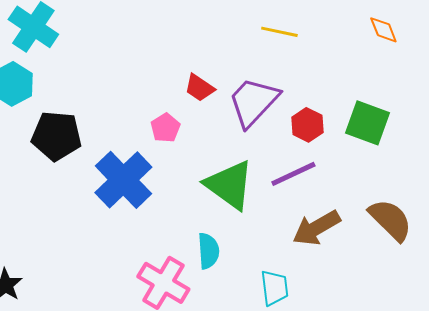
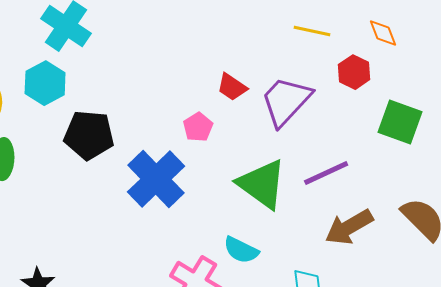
orange diamond: (383, 30) -> (383, 33), moved
red hexagon: (307, 125) -> (354, 72), moved
cyan semicircle: (208, 251) -> (241, 250), turned 120

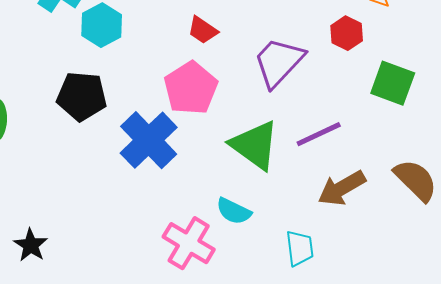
cyan hexagon: (45, 83) -> (102, 25), moved
red trapezoid: (232, 87) -> (203, 30), moved
pink pentagon: (198, 127) -> (191, 88), size x1.8

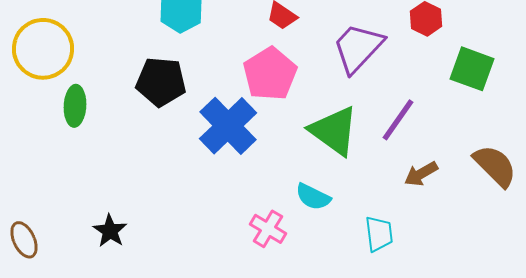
purple line: (319, 134) -> (398, 120), turned -30
brown arrow: (342, 188) -> (421, 174), size x0.7
pink cross: (189, 243) -> (268, 229), size x0.7

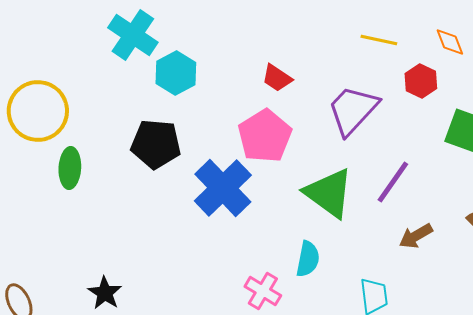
cyan semicircle: (313, 197) -> (308, 259), turned -105

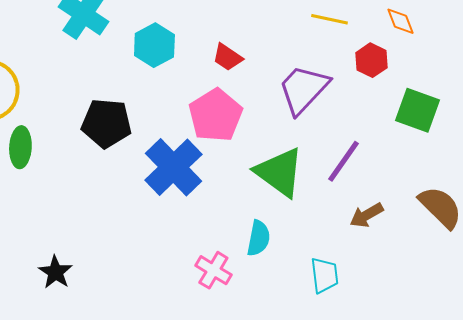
cyan hexagon: (176, 73) -> (154, 45), moved

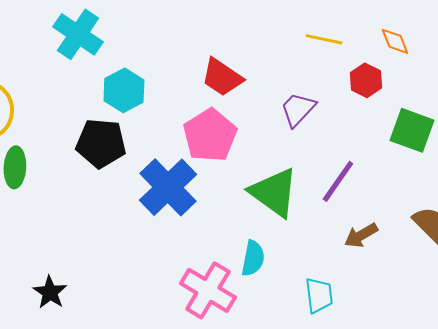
cyan hexagon: (154, 45) -> (124, 90), moved
red trapezoid: (227, 57) -> (222, 77), size x1.4
purple trapezoid: (303, 89) -> (298, 109), size x0.7
pink cross: (213, 270) -> (208, 290), size x1.5

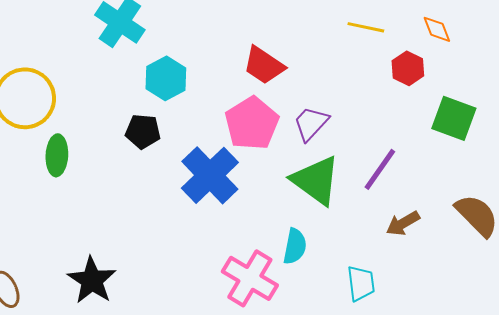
purple trapezoid: (298, 109) -> (311, 123), moved
black pentagon: (101, 143) -> (143, 131), size x0.7
black star: (50, 292) -> (92, 280), size x1.4

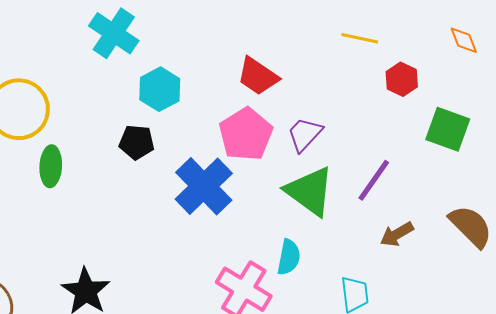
orange diamond: (437, 29) -> (464, 40), moved

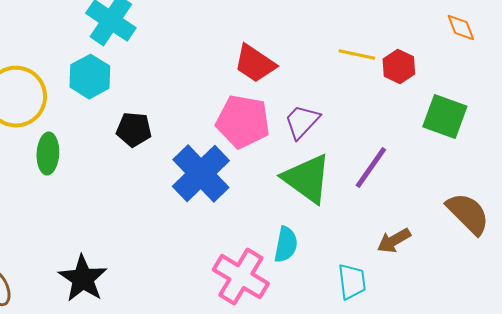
yellow line: (360, 38) -> (357, 55), moved
cyan hexagon: (160, 89) -> (90, 77), moved
pink pentagon: (246, 134) -> (243, 122), turned -30
brown arrow: (397, 234) -> (394, 241), moved

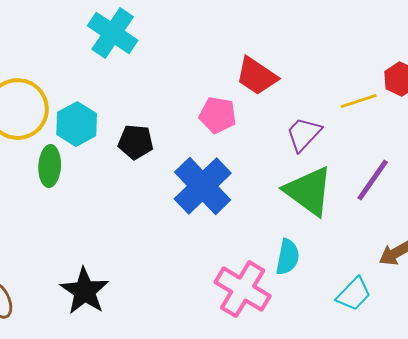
yellow line: (357, 55) -> (359, 101), moved, turned -30
cyan hexagon: (90, 77) -> (77, 124), moved
pink pentagon: (243, 122) -> (218, 115), moved, size x0.7
cyan trapezoid: (352, 282) -> (354, 294), turned 51

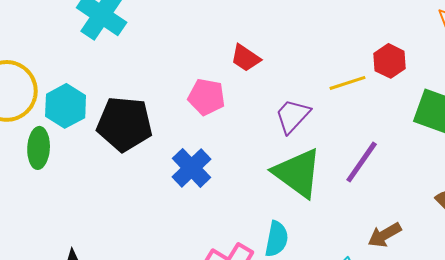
red trapezoid: (257, 76) -> (246, 58), size x0.7
black pentagon: (136, 142) -> (125, 124), size x1.6
blue cross: (203, 186) -> (192, 168), size x0.7

